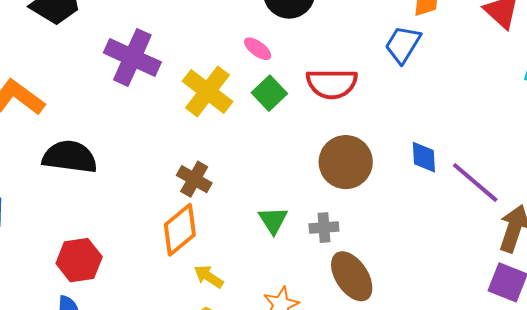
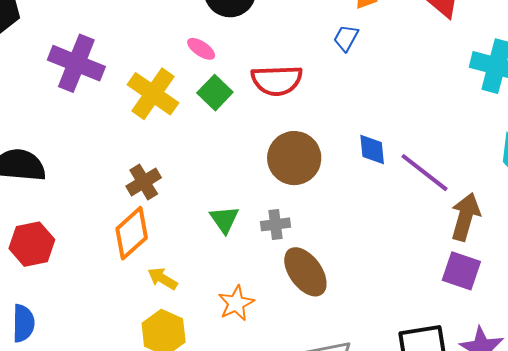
blue trapezoid: (403, 45) -> (346, 38), size x0.7
brown cross: (194, 179) -> (144, 182), turned 32
red hexagon: (79, 260) -> (32, 244), moved

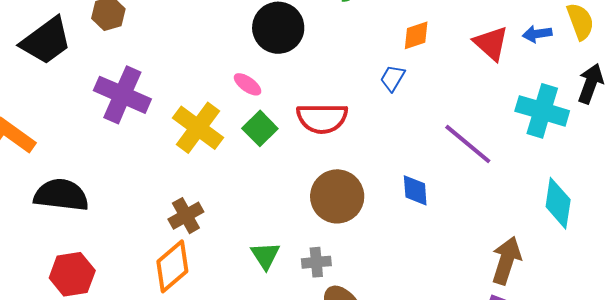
purple line: (425, 173) -> (468, 144), moved

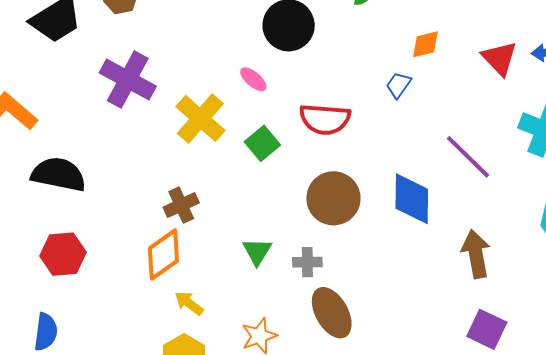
green square: (260, 128) -> (262, 143), moved
blue diamond: (415, 190) -> (412, 199), size x1.6
brown arrow: (506, 261) -> (476, 254), moved, turned -33

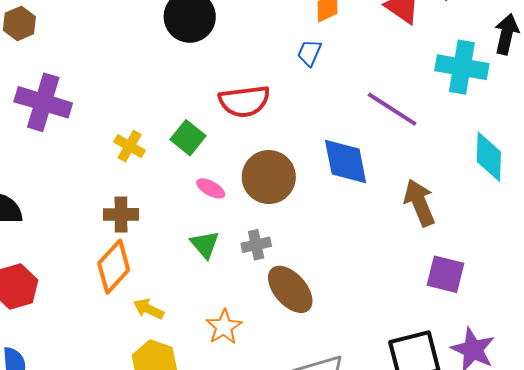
pink ellipse: (253, 79) -> (211, 188), moved
yellow cross: (200, 118) -> (130, 146), moved, size x0.6
brown cross: (181, 205) -> (121, 214), turned 36

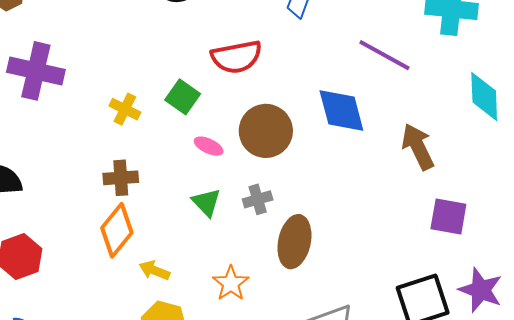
brown ellipse: (290, 289) -> (294, 242), turned 57

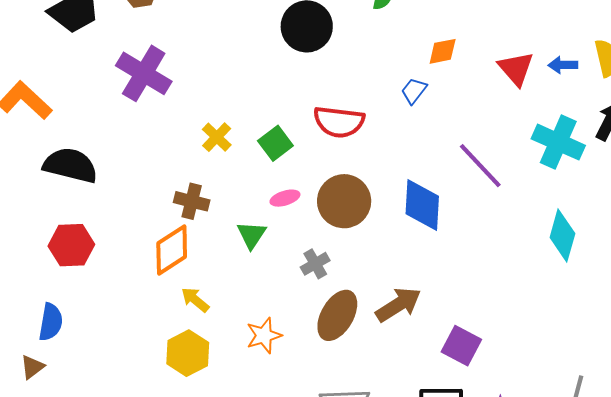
pink ellipse: (209, 146) -> (285, 198), turned -60
brown arrow: (418, 147) -> (398, 305), moved, turned 66
gray cross: (258, 199) -> (315, 264), turned -32
green triangle: (206, 202) -> (252, 235), moved
purple square: (448, 217) -> (461, 346), moved

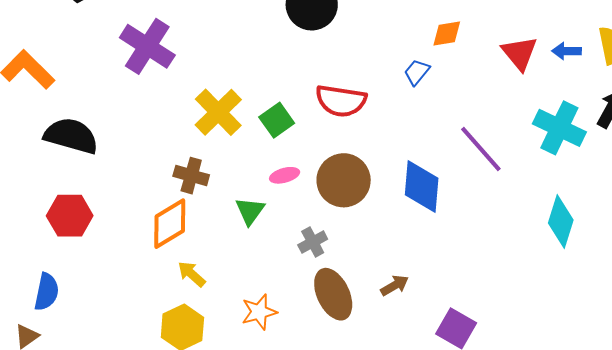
yellow cross: (217, 137) -> (218, 112), size x1.6
brown arrow: (398, 305) -> (395, 285), size x0.6
brown ellipse: (337, 315) -> (333, 294), turned -57

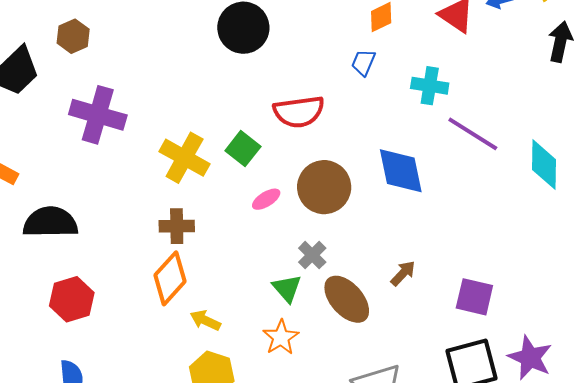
cyan cross: (559, 128) -> (430, 86), moved, size x0.7
purple line: (481, 149) -> (473, 134), moved
green triangle: (250, 211) -> (287, 288), moved

